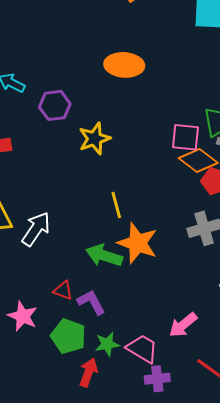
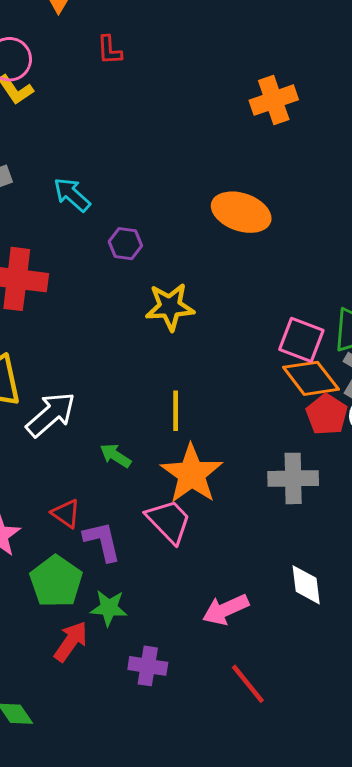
purple hexagon: (55, 105) -> (125, 244), size x0.7
green arrow: (104, 256) -> (115, 456), moved, size x0.6
pink trapezoid: (142, 349) -> (169, 521), moved
purple cross: (157, 379) -> (148, 666), moved

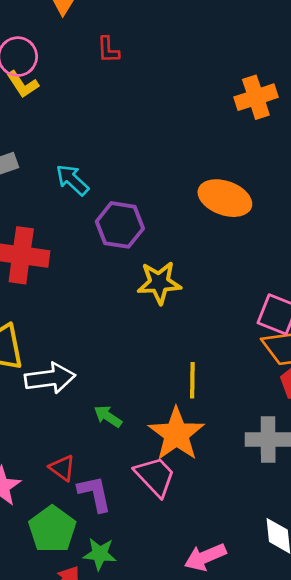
purple hexagon: (125, 244) -> (120, 225), size x1.6
yellow line: (176, 411) -> (192, 380), moved
white arrow: (51, 414) -> (50, 378), turned 33

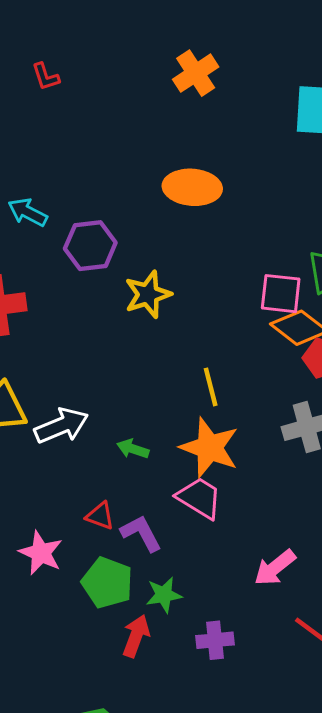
red L-shape: (108, 50) -> (46, 77), moved

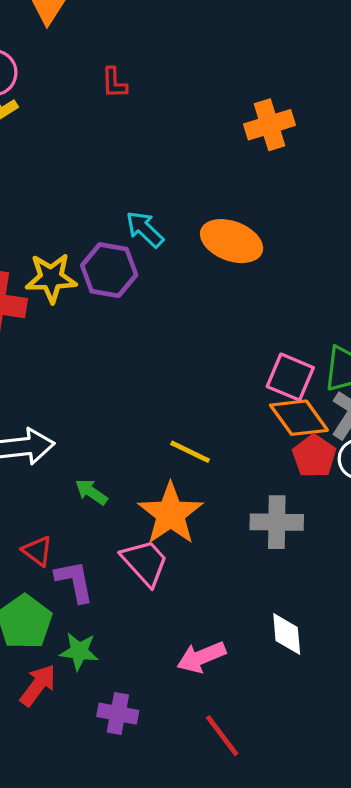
cyan arrow: (28, 212) -> (145, 229), moved
yellow star: (148, 294) -> (51, 278), moved
yellow line: (211, 387) -> (190, 452), turned -66

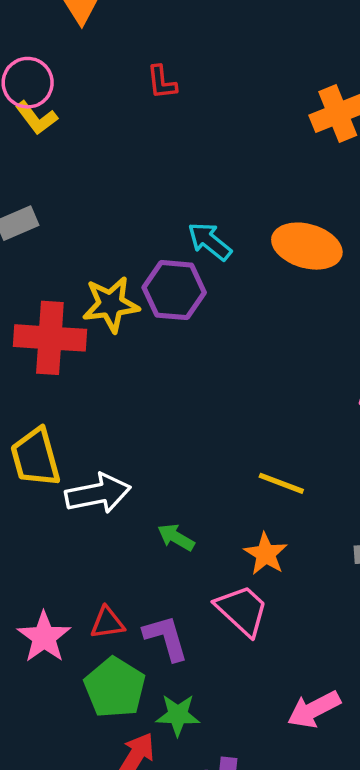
orange star: (170, 514) -> (266, 554), size x0.6
red triangle: (37, 551) -> (107, 623), moved, turned -40

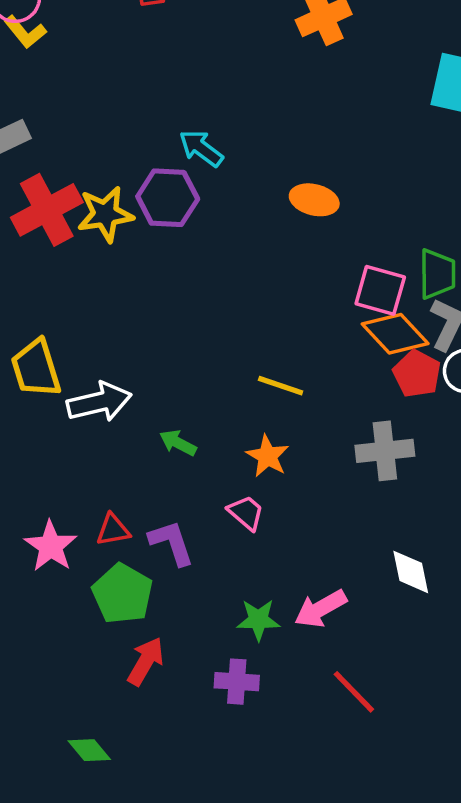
orange ellipse: (307, 246) -> (314, 200), moved, size x0.7
red cross: (50, 338) -> (47, 210), moved, turned -30
pink trapezoid: (242, 610) -> (246, 513), size x0.7
green star: (178, 715) -> (258, 620), moved

